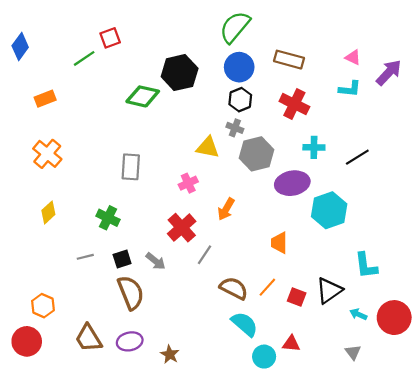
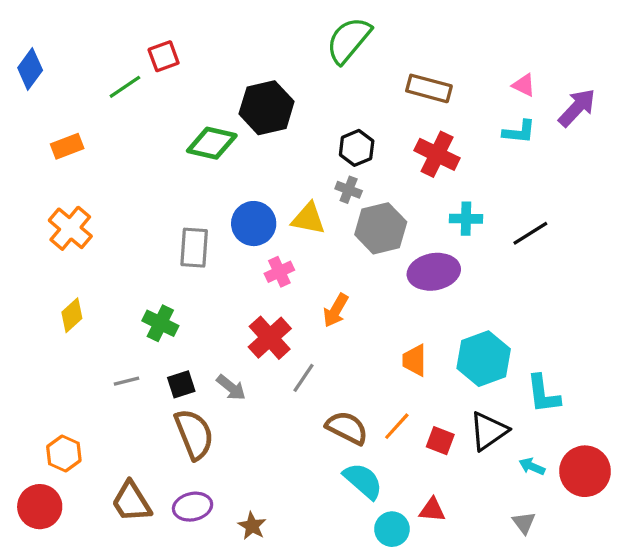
blue circle: (239, 67) -> (254, 224), moved
cyan hexagon: (329, 210) -> (484, 359), moved

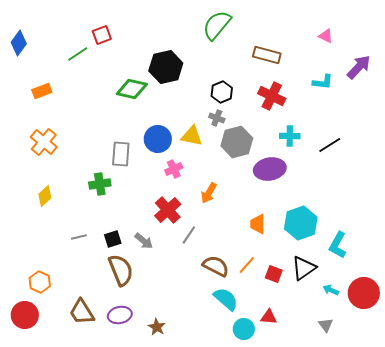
pink triangle: (524, 85) -> (326, 36), moved
green cross: (160, 323) -> (100, 184), moved, turned -35
cyan L-shape: (543, 394) -> (338, 245), turned 36

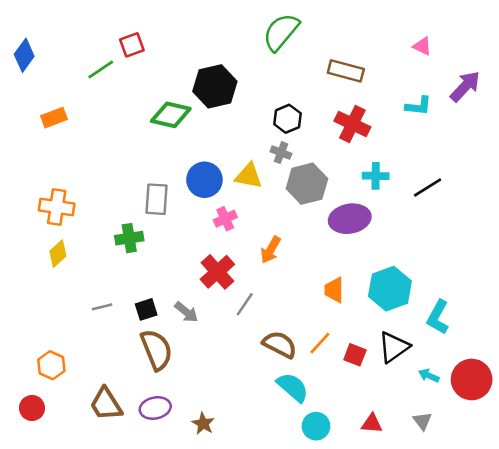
orange cross: (44, 142) -> (57, 207), moved, turned -32
red circle: (25, 315) -> (32, 408), size x0.7
red triangle: (269, 317) -> (372, 424), moved

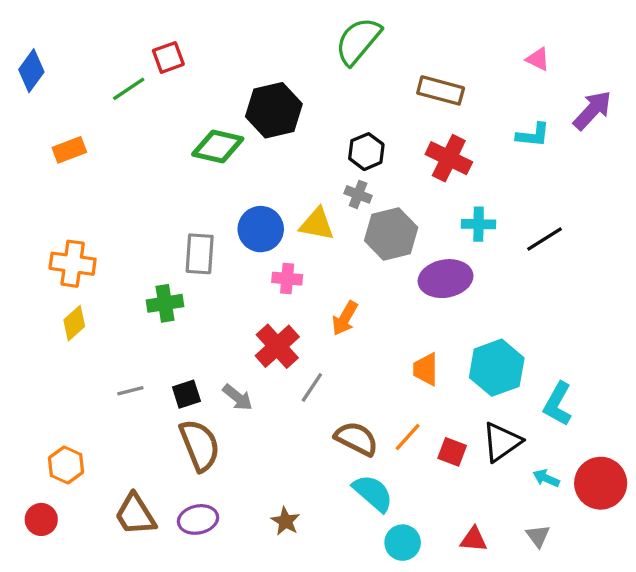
pink cross: (225, 219) -> (287, 279), turned 30
brown star: (203, 424) -> (285, 521), moved

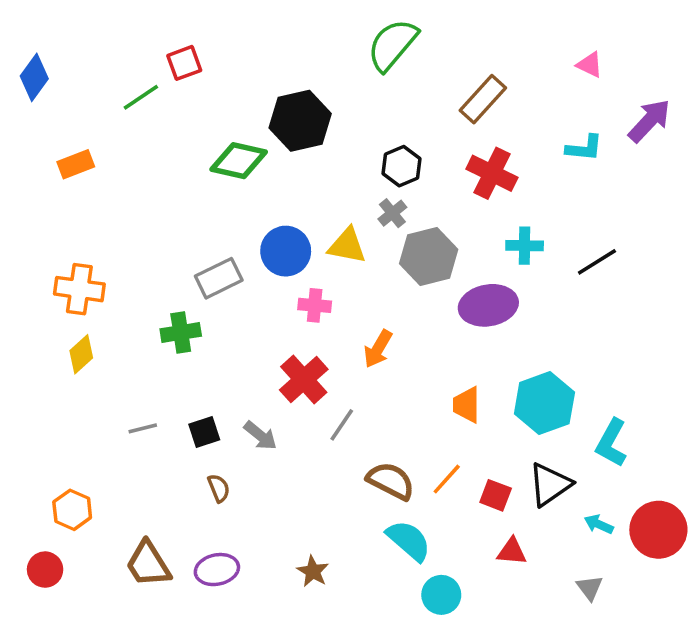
brown rectangle: (441, 90) -> (483, 99), turned -63
gray cross: (358, 194) -> (392, 213), turned 30
gray rectangle: (200, 254) -> (219, 278), turned 60
brown semicircle: (200, 445) -> (219, 488), size x0.5
red triangle: (474, 539) -> (512, 551), moved

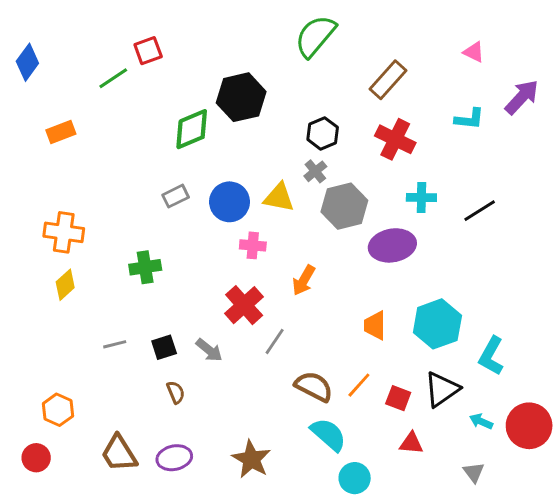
green diamond: (239, 161) -> (192, 129), turned -36
gray rectangle: (219, 278) -> (176, 196), moved, size x0.7
brown star: (313, 571) -> (251, 459), size x1.5

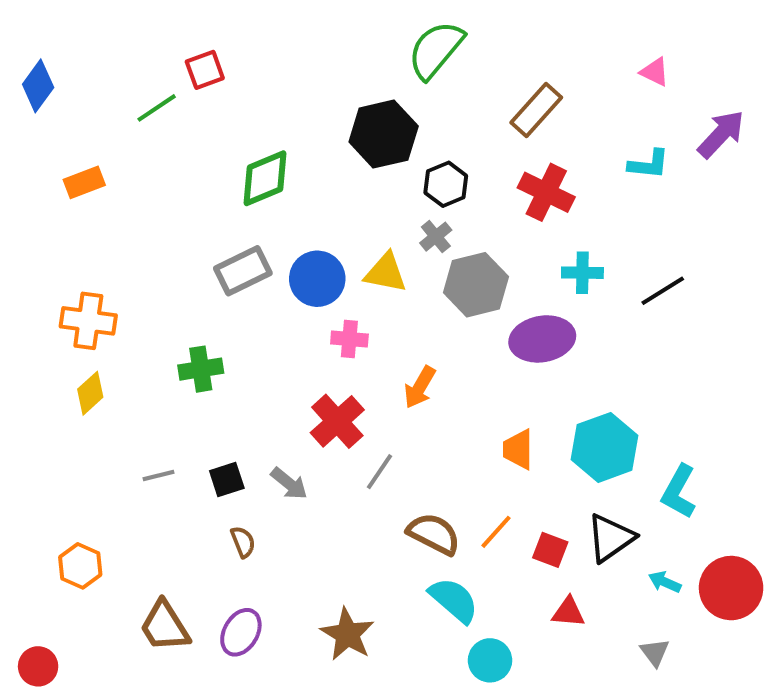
black hexagon: (241, 97) -> (384, 134), moved
gray rectangle: (176, 196) -> (243, 271), size x1.5
red circle: (36, 458) -> (38, 666), moved
purple ellipse: (174, 458) -> (241, 632), turned -48

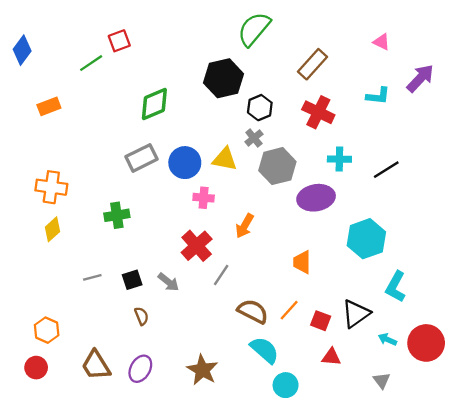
cyan hexagon: (605, 447) -> (366, 239), moved
red circle: (38, 666) -> (36, 368), moved

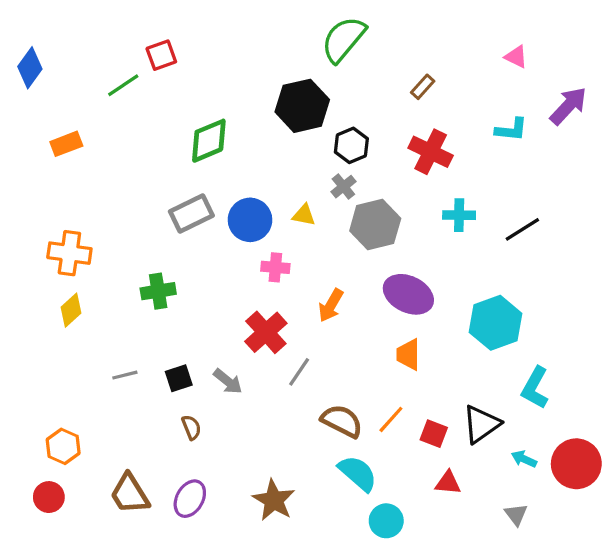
brown rectangle: (312, 64) -> (423, 87), size x0.6
yellow triangle: (225, 159) -> (304, 215), size x0.7
purple ellipse: (316, 198) -> (408, 294), moved, turned 36

